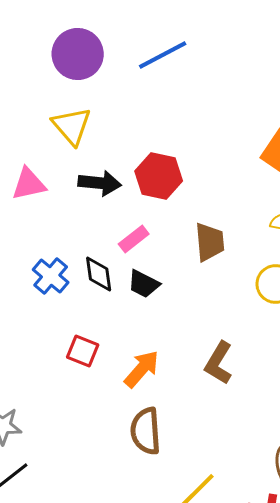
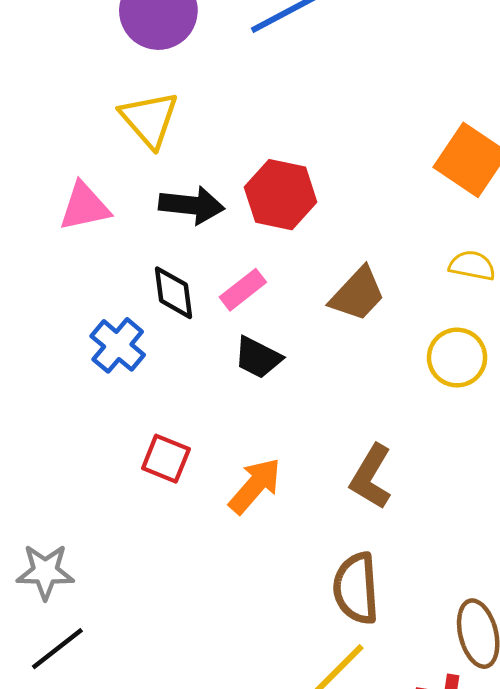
brown trapezoid: (210, 242) -> (357, 294), turned 48
black diamond: (99, 274) -> (173, 293), moved
brown semicircle: (146, 431) -> (356, 588), moved

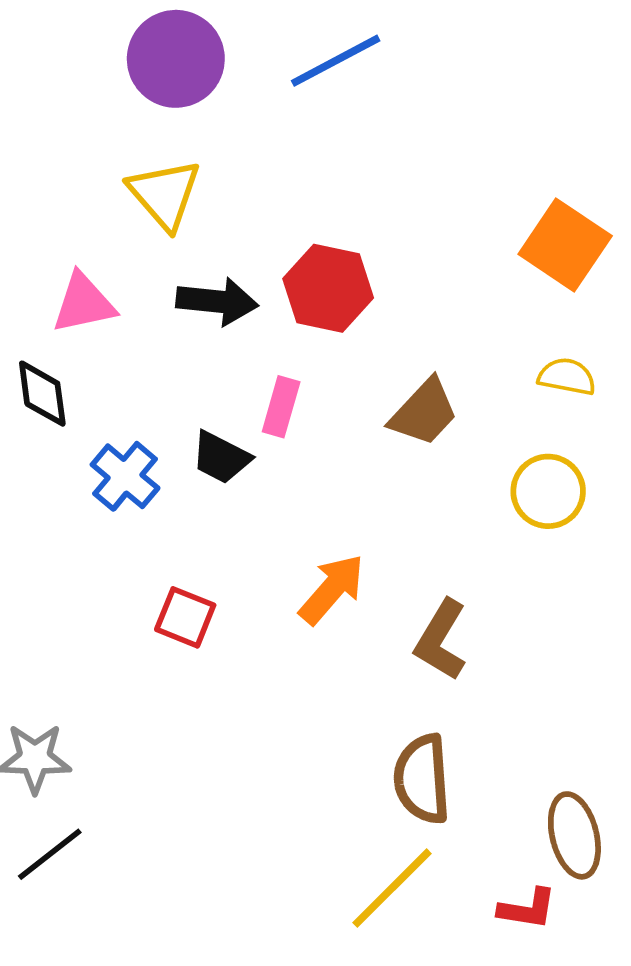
pink rectangle: (243, 290) -> (281, 407), turned -36
black diamond: (173, 293) -> (42, 394), moved
black trapezoid: (258, 358) -> (221, 457), moved
orange arrow: (255, 486) -> (332, 589), moved

